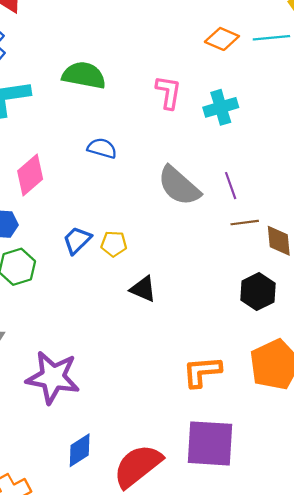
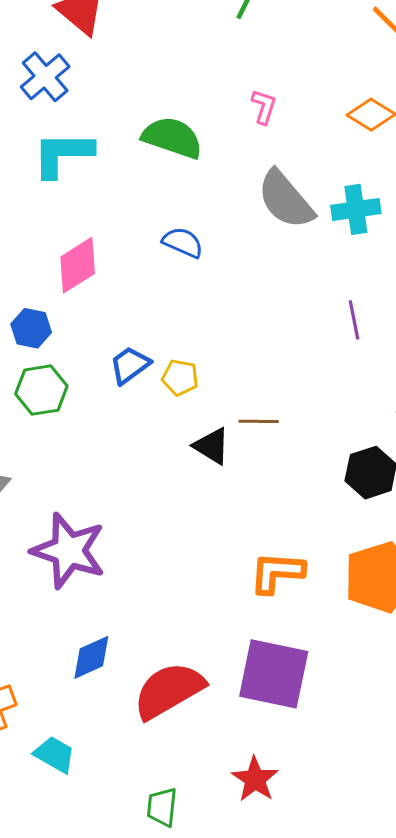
pink L-shape: (168, 92) -> (264, 107), moved, size x0.7
gray semicircle: (179, 186) -> (286, 200), moved
brown line: (245, 223) -> (259, 421), moved

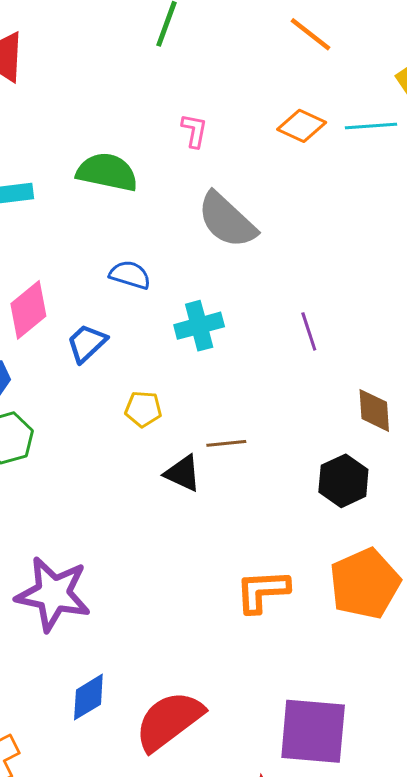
cyan cross: (356, 209) -> (199, 326), moved
blue trapezoid: (130, 365) -> (87, 343), moved
purple square: (274, 674) -> (313, 731), moved

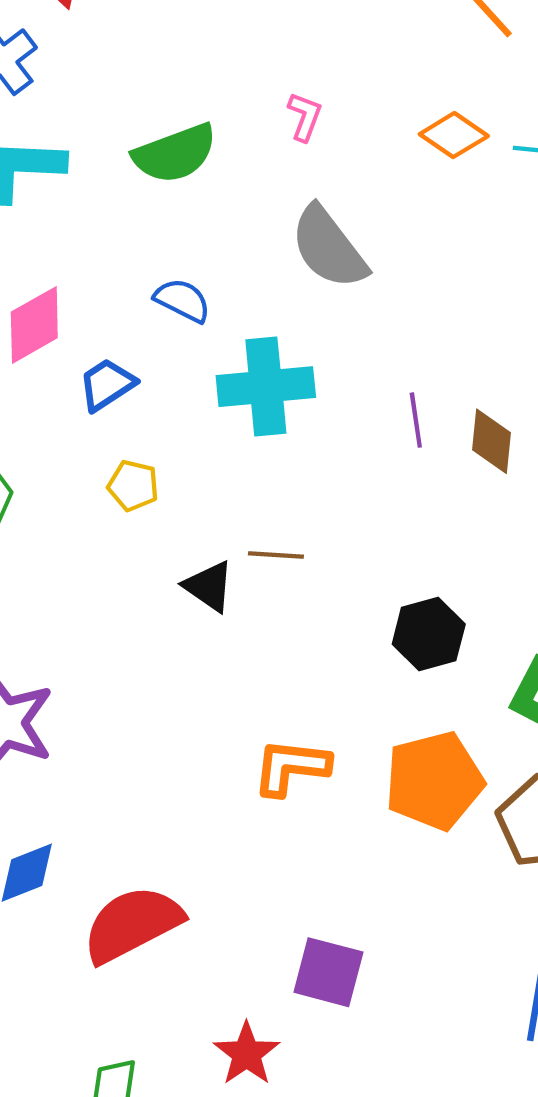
green semicircle: (107, 172) -> (175, 153), turned 138
cyan cross: (199, 326) -> (266, 387), size x1.4
yellow pentagon: (143, 409) -> (133, 486), moved
brown diamond: (374, 410) -> (492, 441), moved
purple square: (313, 731) -> (328, 972), size x0.7

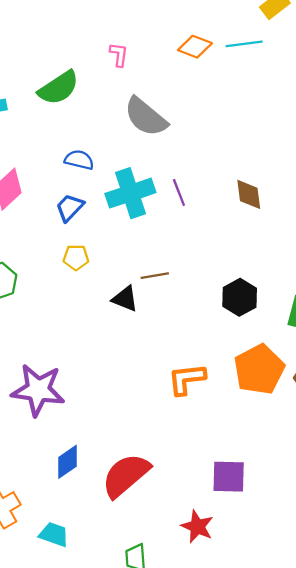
blue trapezoid: (107, 385) -> (70, 208), moved
purple line: (416, 420) -> (179, 193), moved

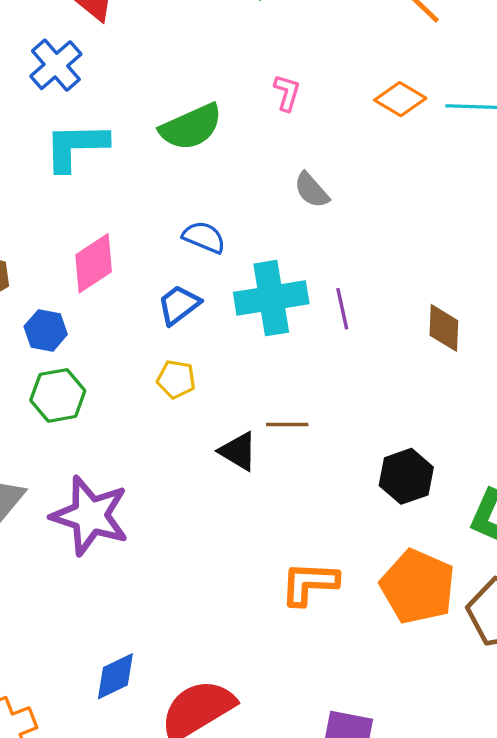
gray semicircle: (146, 117) -> (312, 190), size x0.6
orange pentagon: (259, 369) -> (418, 587), turned -30
purple star: (38, 390) -> (90, 516), moved

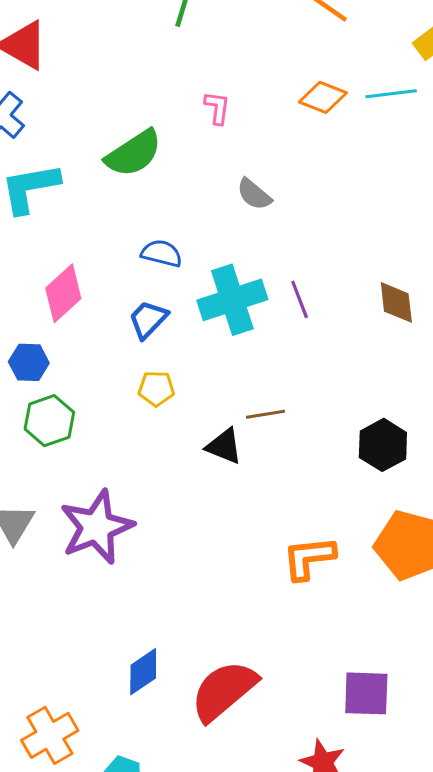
purple star: (90, 516) -> (97, 527), turned -30

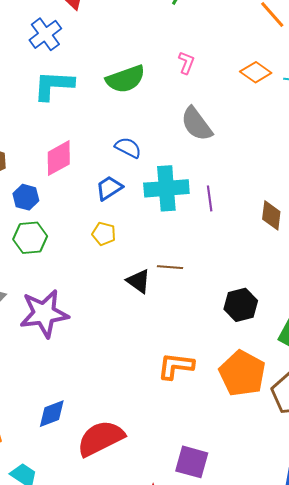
gray semicircle: (254, 194) -> (197, 124), size x1.5

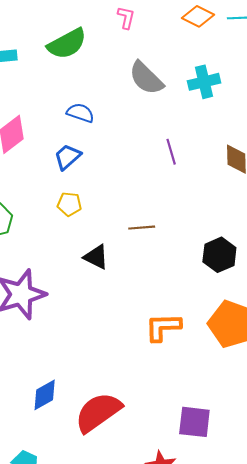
cyan cross: (166, 188) -> (204, 82), moved, size x0.7
black triangle: (139, 281) -> (96, 257), moved

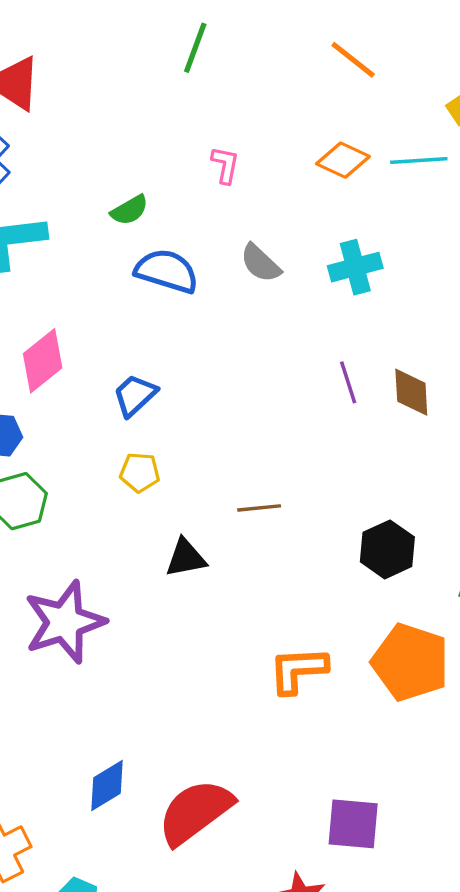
green semicircle: (67, 44) -> (130, 210), size x0.6
gray semicircle: (146, 78) -> (260, 263), size x0.7
blue semicircle: (80, 113) -> (167, 271), moved, size x1.4
purple line: (171, 152) -> (348, 382), moved
black triangle: (96, 257) -> (186, 558), turned -36

